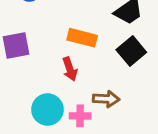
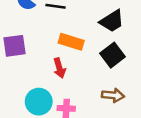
brown arrow: (106, 99) -> (113, 95), moved

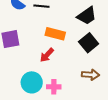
red arrow: (59, 68) -> (47, 55), turned 63

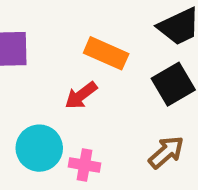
brown arrow: (90, 75) -> (166, 152), turned -54

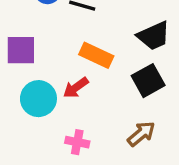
cyan circle: (39, 148) -> (38, 99), moved

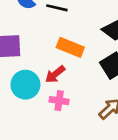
pink cross: (77, 142) -> (59, 101), moved

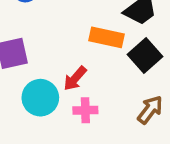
orange rectangle: (70, 47) -> (106, 37), moved

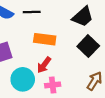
orange rectangle: (106, 37) -> (45, 39), moved

